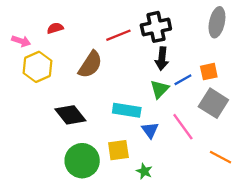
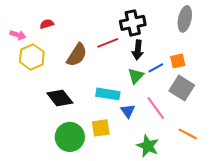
red line: (118, 35) -> (108, 43), moved
green star: (144, 171) -> (148, 146), moved, size x1.6

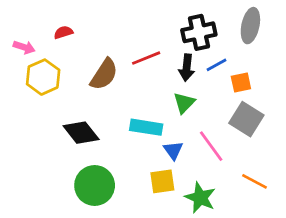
black cross: (133, 23) -> (199, 32), moved
blue line: (156, 68) -> (217, 65), moved
yellow square: (101, 128) -> (162, 181), moved

